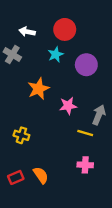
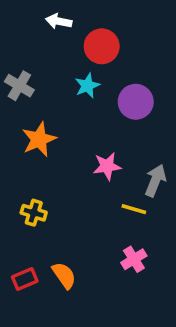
white arrow: (27, 32) -> (59, 21), moved
orange star: (39, 89) -> (39, 139), moved
pink cross: (85, 165) -> (134, 259), turned -35

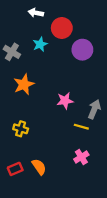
cyan star: (87, 86) -> (40, 44), moved
purple circle: (136, 102) -> (82, 50), moved

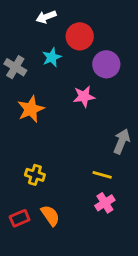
white arrow: (36, 13) -> (46, 17), turned -32
pink star: (65, 101) -> (84, 97), moved
yellow line: (81, 127) -> (102, 175), moved
yellow cross: (21, 129) -> (35, 175), moved

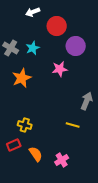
cyan star: (52, 57) -> (33, 48), moved
pink cross: (105, 203) -> (62, 160), moved
red rectangle: (20, 218) -> (14, 145), moved

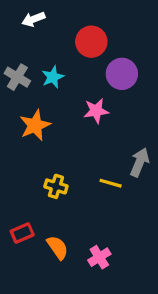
white arrow: (33, 12) -> (33, 19), moved
yellow cross: (25, 125) -> (56, 186), moved
yellow line: (73, 125) -> (111, 183), moved

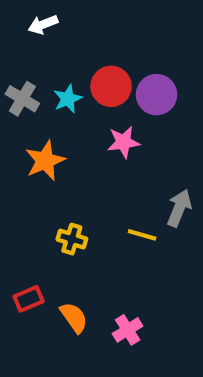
red circle: (91, 42) -> (111, 86), moved

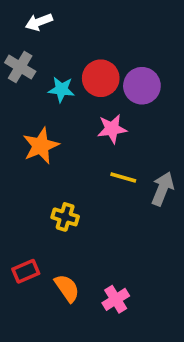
gray cross: (22, 99) -> (20, 67), moved
cyan star: (68, 99) -> (61, 89), turned 30
yellow line: (142, 235) -> (123, 178), moved

